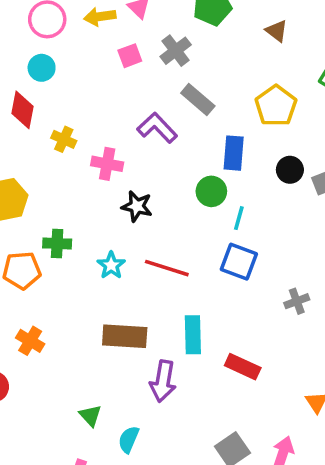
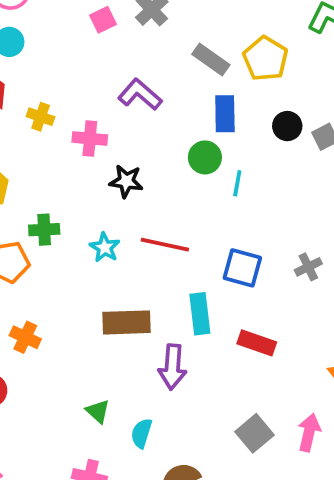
gray rectangle: (198, 100) -> (211, 59), moved
blue square: (239, 262) -> (242, 268), moved

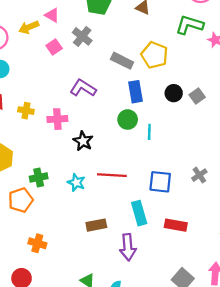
black star: (126, 181) -> (83, 141), turned 30
brown rectangle: (127, 322) -> (96, 225), size x0.7

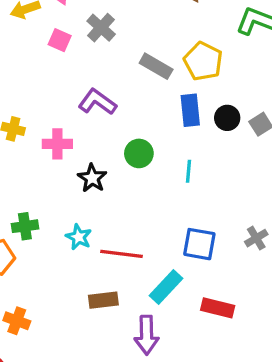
pink square: (54, 47) -> (60, 40), turned -35
blue rectangle: (135, 92) -> (190, 110), moved
green circle: (128, 120) -> (139, 153), moved
red line: (112, 175) -> (122, 254), moved
cyan rectangle: (139, 213) -> (166, 287), turned 55

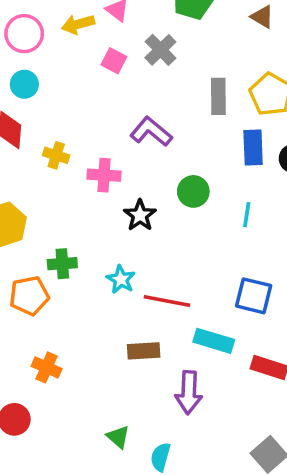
gray rectangle: (156, 66) -> (218, 96), turned 56
cyan rectangle: (166, 287) -> (214, 341), turned 60

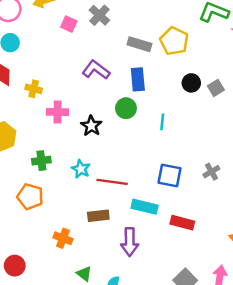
gray rectangle: (218, 96) -> (139, 44), turned -70
blue rectangle: (253, 147) -> (138, 79), moved
pink cross: (104, 175) -> (57, 112), moved
orange pentagon: (29, 296) -> (30, 197), moved, turned 30
orange cross: (47, 367) -> (63, 238), moved

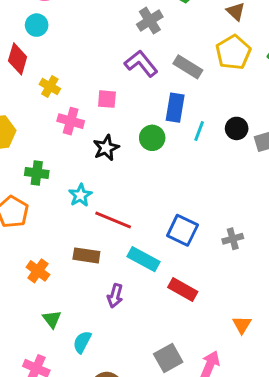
pink square: (69, 24) -> (107, 99), moved, turned -35
yellow pentagon: (174, 41) -> (233, 52), moved
purple L-shape: (96, 70) -> (141, 63), moved
cyan line: (162, 122) -> (199, 131), moved
purple arrow: (130, 242) -> (115, 296), size x0.7

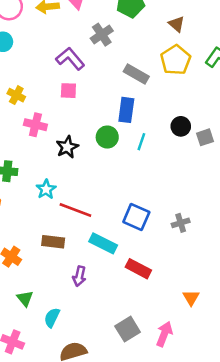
purple L-shape: (141, 63) -> (70, 59), moved
pink square: (107, 99) -> (68, 91), moved
cyan line: (199, 131) -> (141, 142), moved

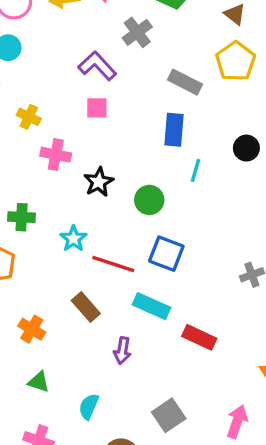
green circle: (107, 137) -> (149, 200), moved
blue square: (136, 217) -> (166, 254), moved
brown rectangle: (53, 242) -> (86, 307), turned 45
green triangle: (25, 298) -> (39, 382), moved, turned -30
gray square: (128, 329) -> (169, 415), moved

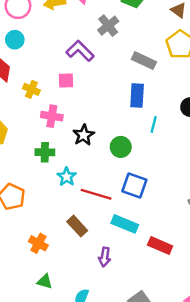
pink square: (97, 108) -> (66, 80), moved
green cross: (22, 217) -> (45, 152), moved

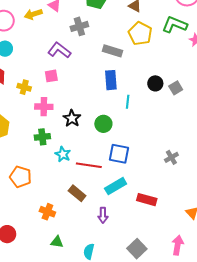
gray cross: (108, 26) -> (79, 26), turned 30
cyan rectangle: (125, 224) -> (116, 186), turned -45

